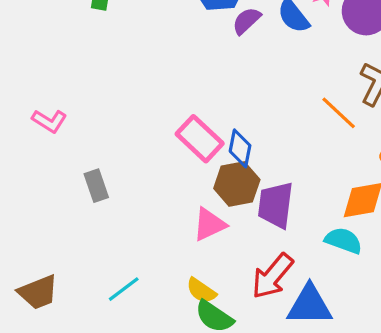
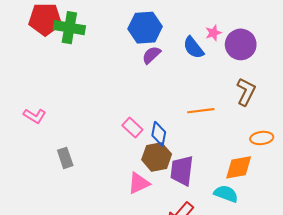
purple semicircle: (247, 21) -> (151, 55), moved
orange line: (339, 113) -> (201, 111), moved, turned -50
pink rectangle: (200, 139) -> (132, 127), size x0.7

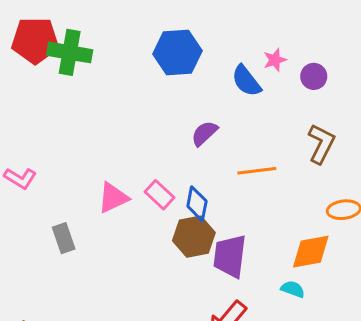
purple circle: (241, 44) -> (314, 76), size x0.6
purple semicircle: (151, 55) -> (204, 133), moved
pink triangle: (139, 183) -> (113, 198), moved
cyan semicircle: (226, 194) -> (293, 289), size x0.7

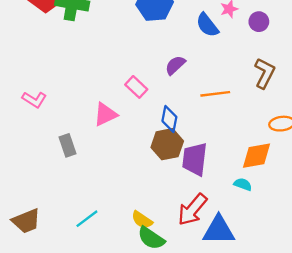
pink rectangle: (159, 195) -> (136, 87), moved

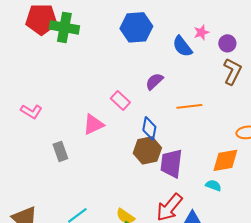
brown L-shape: (265, 73) -> (232, 71), moved

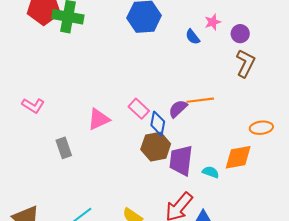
blue semicircle: (182, 46) -> (193, 37), size x0.7
purple semicircle: (154, 81) -> (178, 109), moved
pink rectangle: (120, 100) -> (139, 109), moved
cyan semicircle: (213, 185) -> (211, 172), moved

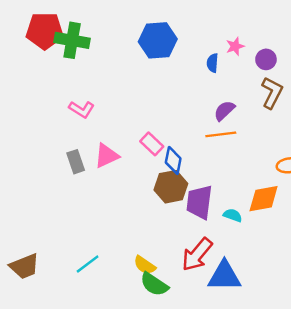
blue semicircle: (193, 37) -> (212, 63), turned 42
pink L-shape: (33, 106) -> (82, 109), moved
purple semicircle: (178, 109) -> (224, 111), moved
gray rectangle: (64, 148) -> (76, 162), moved

